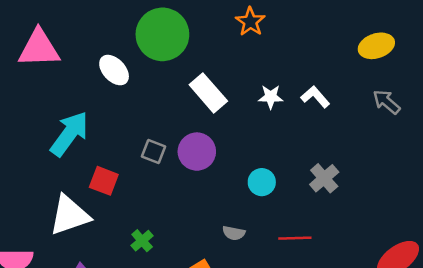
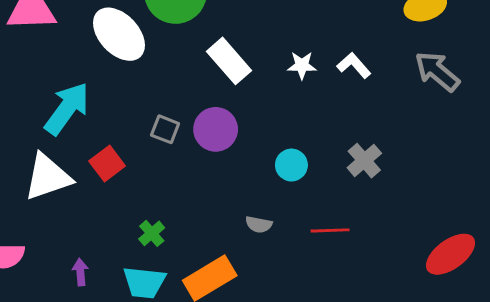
white ellipse: (114, 70) -> (119, 34), size x1.5
gray arrow: (387, 102) -> (437, 71), size x1.4
red square: (104, 181) -> (107, 164), turned 32
white triangle: (69, 215) -> (48, 177), moved

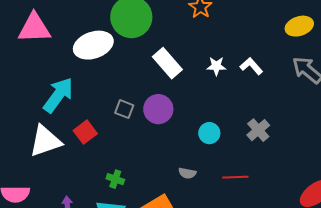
white ellipse: (119, 34) -> (93, 45), turned -66
green cross: (152, 233) -> (115, 179), turned -30

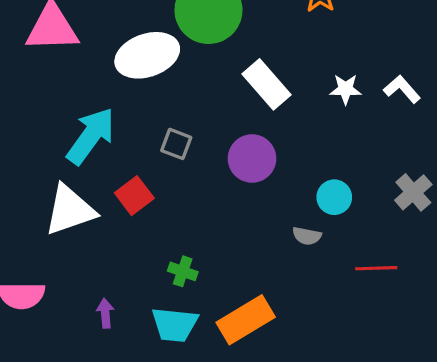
gray square: (124, 109) -> (176, 144), moved
gray semicircle: (187, 173) -> (307, 236), moved

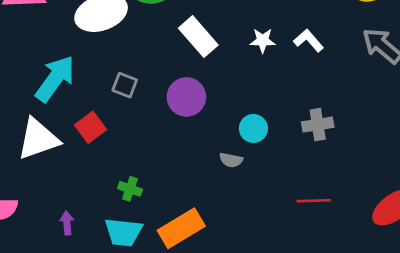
gray cross: (413, 192) -> (318, 125), turned 32
red line: (376, 268) -> (314, 201), moved

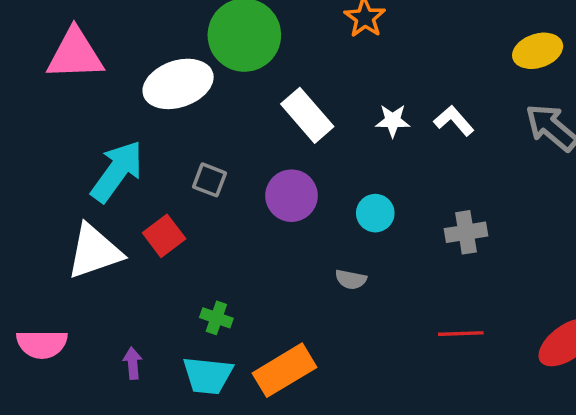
cyan circle: (253, 128) -> (375, 213), moved

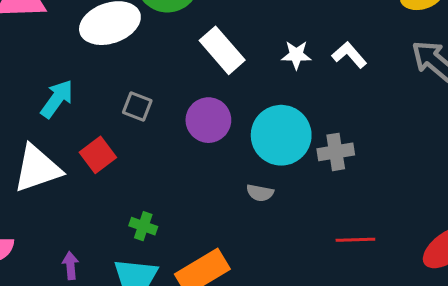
cyan arrow: (117, 171) -> (57, 99), size x0.7
cyan circle: (375, 213) -> (281, 135), size x1.8
gray cross: (466, 232) -> (336, 152), moved

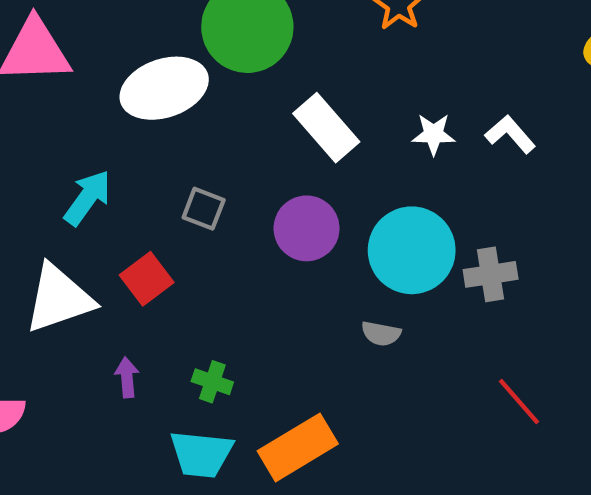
red line: (355, 240) -> (519, 401), turned 51
purple arrow: (71, 266) -> (127, 377), moved

